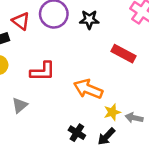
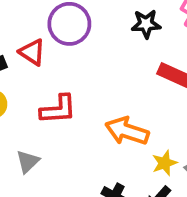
black star: (89, 20) -> (146, 24), moved
red triangle: (21, 21) -> (32, 52), moved

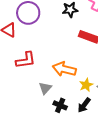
gray triangle: (28, 162) -> (45, 88), moved

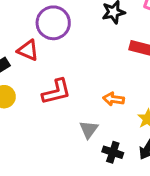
orange arrow: (64, 69) -> (114, 99), size x0.6

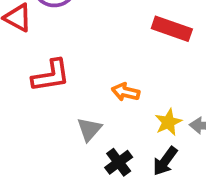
black cross: (113, 152) -> (119, 162), turned 30

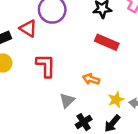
red rectangle: (172, 29) -> (107, 42), moved
red L-shape: (51, 76) -> (46, 66), turned -85

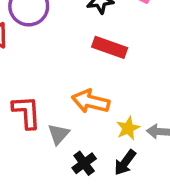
red L-shape: (46, 66) -> (26, 112), moved
orange arrow: (91, 79) -> (91, 101), size x1.5

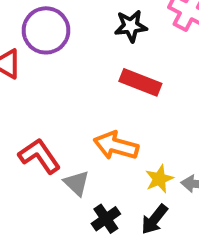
red L-shape: (26, 112) -> (39, 156), turned -33
gray triangle: (59, 134) -> (77, 183), turned -30

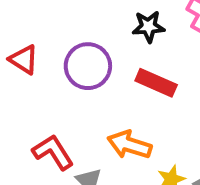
purple circle: (46, 30) -> (88, 66), moved

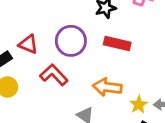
red L-shape: (53, 152) -> (54, 75), moved

